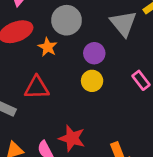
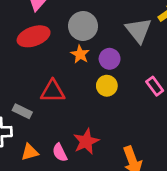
orange star: (48, 47) -> (80, 54), moved
red star: (72, 138) -> (86, 141), turned 30

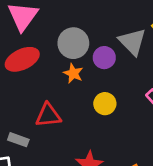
purple circle: (110, 59) -> (104, 58), moved

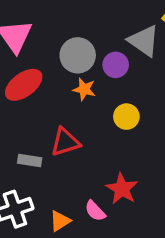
gray rectangle: (18, 140) -> (30, 160), moved

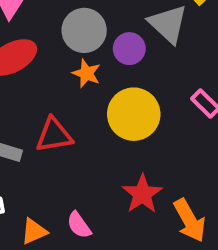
yellow circle: (126, 117) -> (134, 114), size x1.6
red star: (122, 189) -> (142, 194), moved

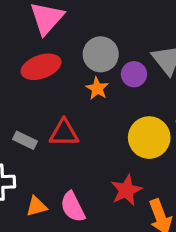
yellow circle: (134, 114) -> (149, 138), moved
pink semicircle: (79, 225) -> (73, 207), size x1.4

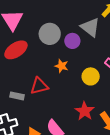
orange star: (97, 88) -> (62, 66), moved
yellow circle: (149, 138) -> (91, 76), size x0.7

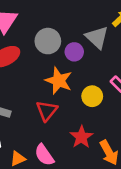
orange star: (62, 66) -> (59, 81), size x1.6
red triangle: (39, 86) -> (47, 111), moved, turned -42

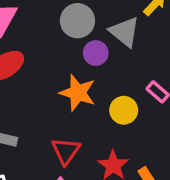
gray circle: (48, 41) -> (77, 21), moved
red triangle: (47, 111) -> (66, 151), moved

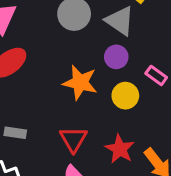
purple circle: (96, 53) -> (116, 57), moved

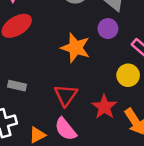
yellow circle: (125, 96) -> (128, 75), moved

